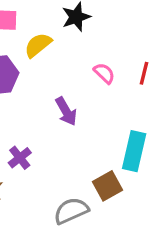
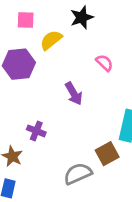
purple cross: (20, 158) -> (36, 131), turned -30

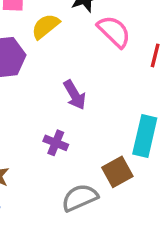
pink semicircle: (104, 63) -> (114, 31), moved, size x1.5
purple cross: (36, 131) -> (56, 143), moved

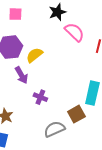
yellow semicircle: (45, 26) -> (34, 55), moved
purple arrow: (75, 95) -> (21, 75), moved

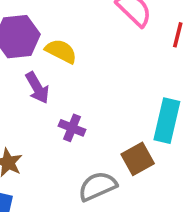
yellow semicircle: (34, 55) -> (61, 51), turned 66

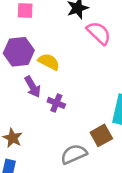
purple cross: (72, 128) -> (56, 103), moved

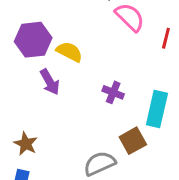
purple cross: (56, 103) -> (113, 92), moved

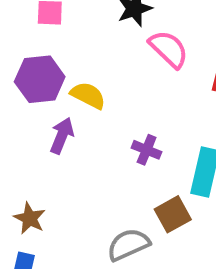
purple arrow: (50, 82) -> (62, 136), turned -128

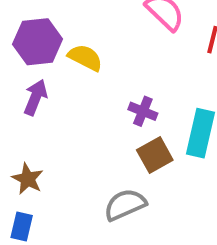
purple arrow: (62, 136) -> (36, 97), moved
brown square: (173, 214) -> (155, 155), moved

